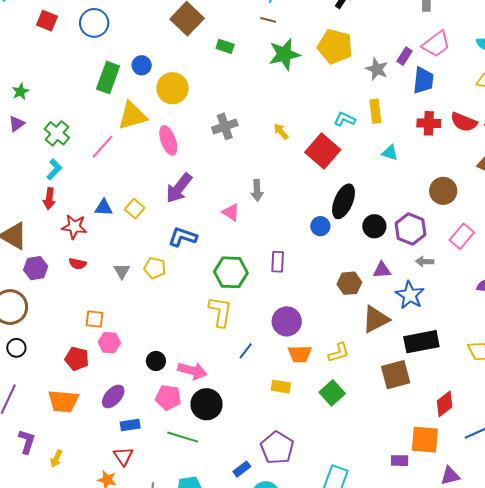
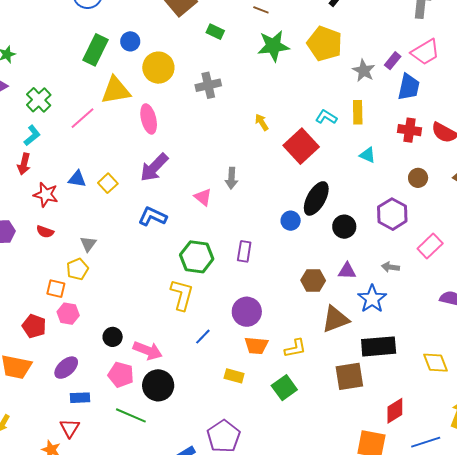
gray cross: (225, 126) -> (208, 85), moved
brown circle: (443, 191) -> (418, 178), moved, size x0.7
purple hexagon: (411, 229) -> (392, 214), moved
yellow pentagon: (155, 268) -> (77, 269), moved, turned 30

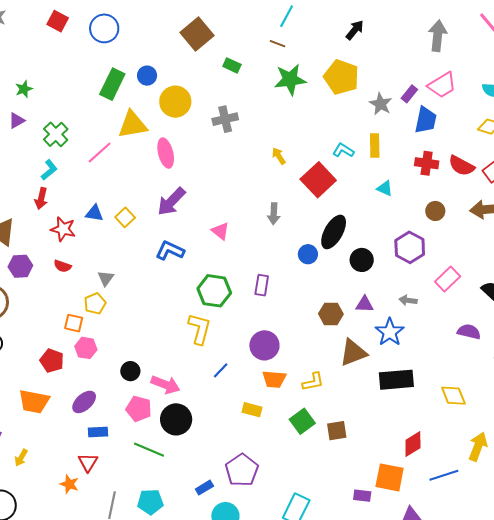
gray arrow: (231, 178) -> (274, 214), moved
brown square: (349, 376) -> (337, 431), moved, size x0.7

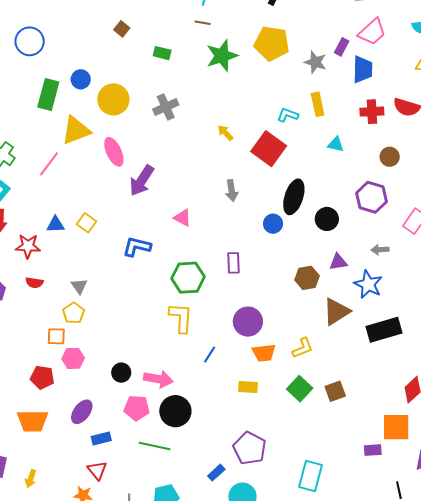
brown square: (197, 34) -> (122, 29), size x0.5
purple arrow: (171, 202) -> (142, 181), moved

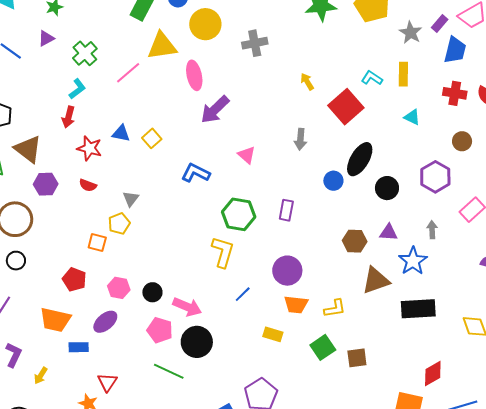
gray arrow: (380, 250) -> (432, 230), turned 78
pink hexagon: (73, 358) -> (119, 288), moved
blue rectangle: (101, 439) -> (79, 347), moved

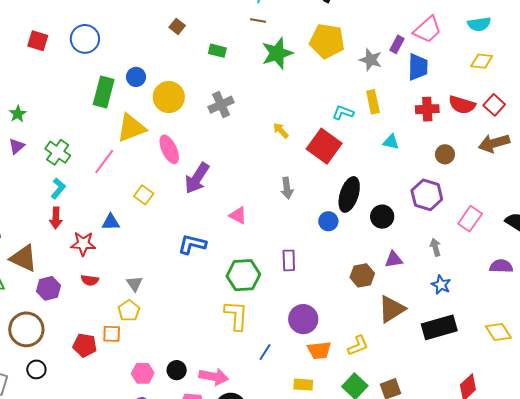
yellow square: (152, 138) -> (144, 195), moved
blue star: (413, 261) -> (441, 285), moved, size x0.7
red pentagon: (74, 279) -> (85, 345), moved

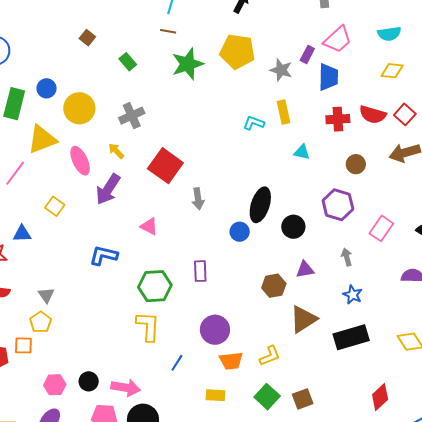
green rectangle: (217, 51) -> (128, 62), turned 36
yellow arrow: (281, 130) -> (116, 151), moved
red square: (324, 146) -> (165, 166), moved

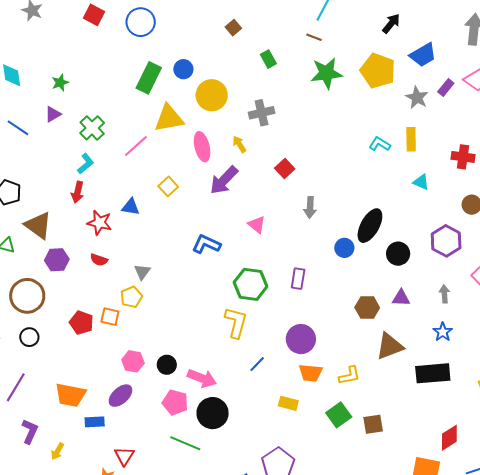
blue trapezoid: (328, 77) -> (423, 55), moved, turned 48
red square: (165, 166) -> (285, 169), size x0.6

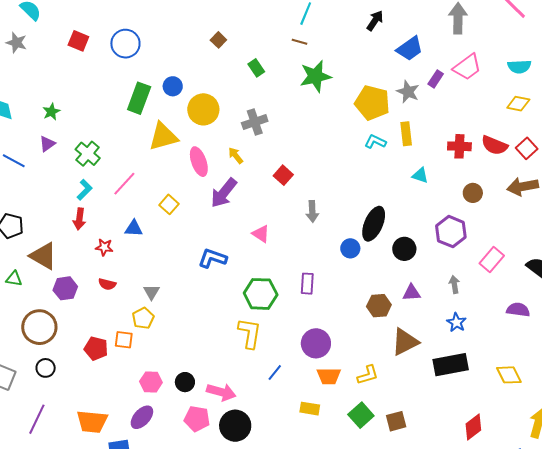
yellow pentagon: (378, 71) -> (372, 103), moved
pink line: (136, 146) -> (124, 184), moved
red star: (100, 223) -> (104, 247), size x0.7

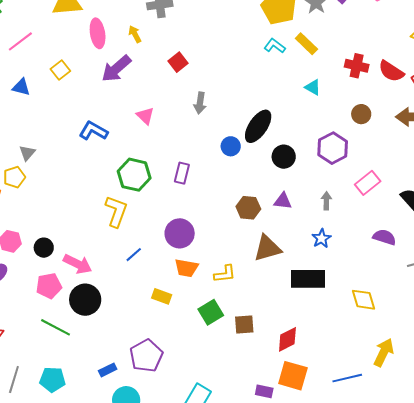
yellow rectangle: (406, 134) -> (306, 44), turned -50
pink pentagon: (197, 419) -> (49, 286), turned -30
red diamond: (473, 427) -> (287, 339), moved

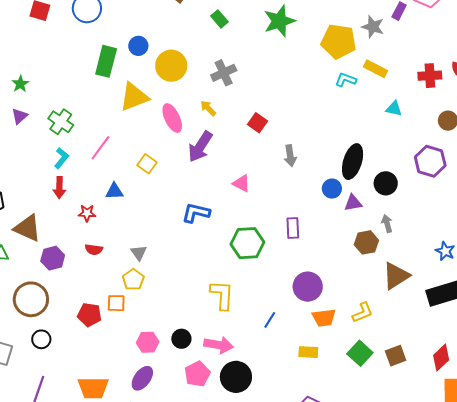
purple triangle: (283, 201) -> (353, 203), moved
gray arrow: (326, 201) -> (387, 224), moved
yellow L-shape: (116, 211) -> (222, 295), moved

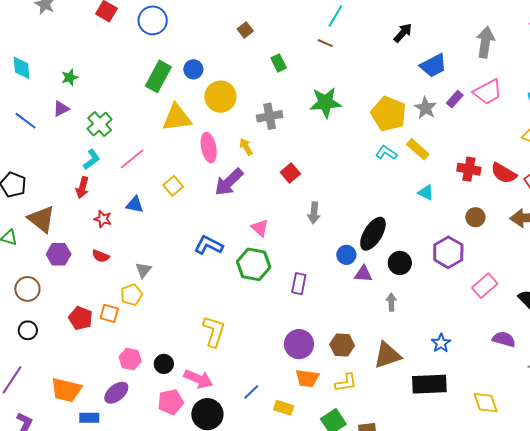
green star: (279, 21) -> (325, 103), moved
brown hexagon: (366, 242) -> (342, 345), moved
green hexagon: (247, 243) -> (254, 264), moved
brown circle: (31, 299) -> (27, 289), size x0.7
blue line: (270, 320) -> (251, 392), moved

